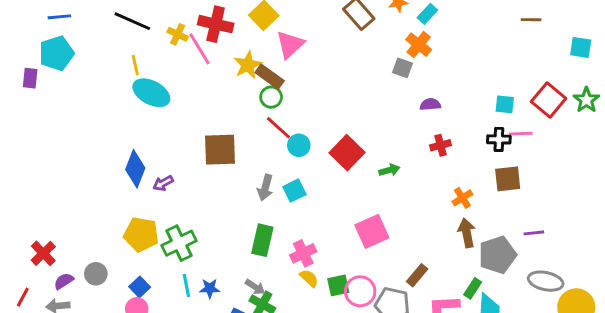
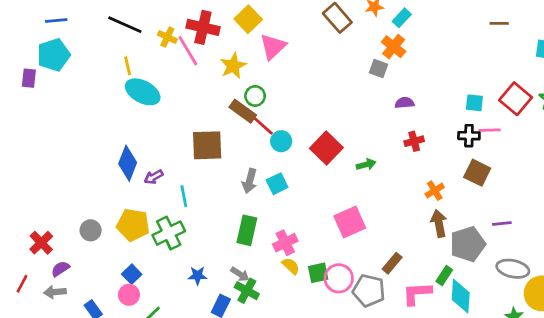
brown rectangle: (270, 77) -> (243, 111), moved
brown square: (508, 179) -> (477, 173), turned 32
gray circle: (96, 274) -> (91, 230), moved
cyan line: (186, 285) -> (184, 196), moved

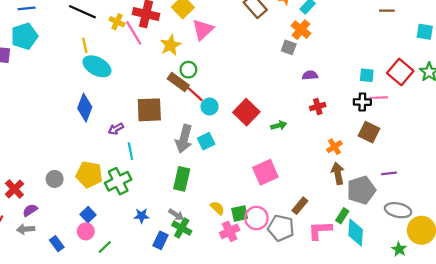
blue diamond: (128, 163) -> (85, 108), moved
purple arrow: (154, 177) -> (116, 129), moved
gray arrow: (250, 181) -> (184, 139), size x1.4
pink cross: (285, 243) -> (230, 231), moved

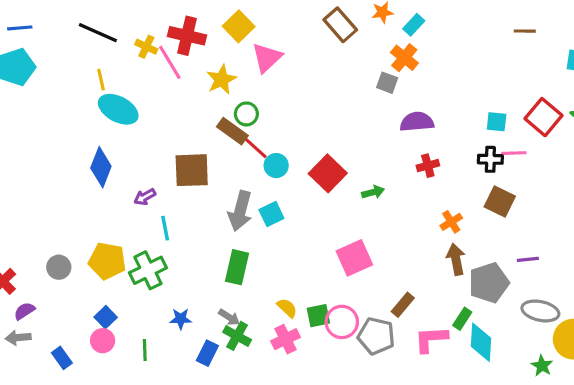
purple semicircle: (310, 75) -> (417, 122), size x1.5
pink cross: (230, 231) -> (286, 339), moved
green line: (105, 247) -> (145, 350), moved, turned -48

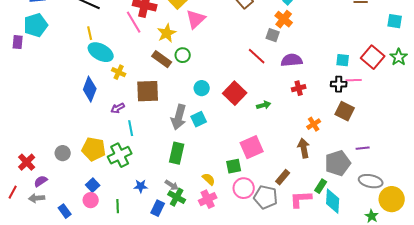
yellow cross: (146, 47) -> (119, 72), moved
brown rectangle: (232, 131) -> (162, 59), moved
red line: (254, 147) -> (257, 56), moved
brown arrow: (456, 259) -> (304, 148), moved
green square: (318, 316) -> (234, 166), moved

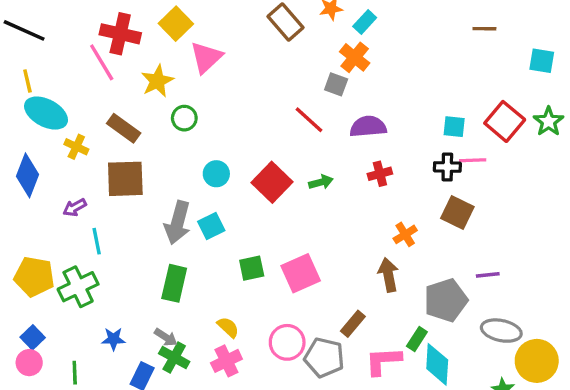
brown rectangle: (162, 59) -> (124, 128), moved
green arrow: (264, 105) -> (321, 182), moved
green square: (234, 166) -> (252, 268), moved

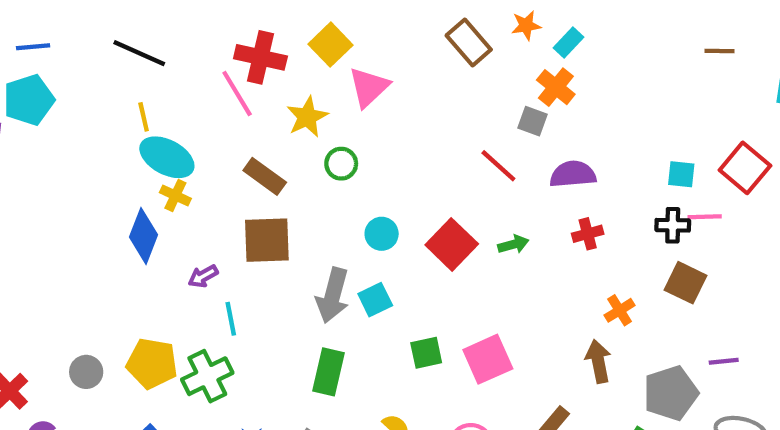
yellow cross: (76, 147) -> (175, 196), moved

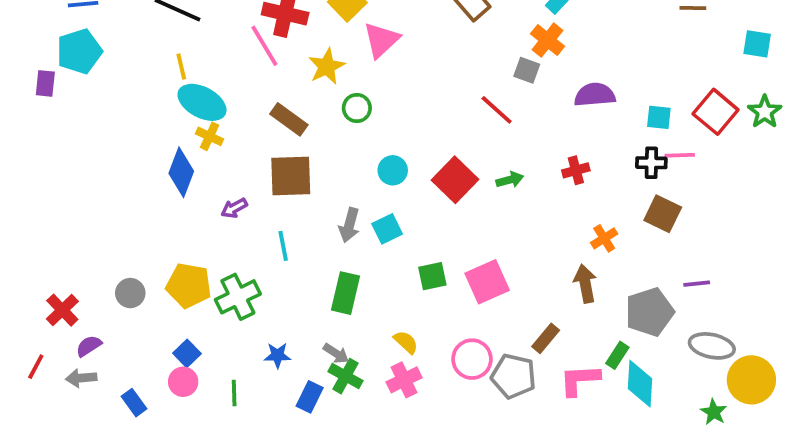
purple semicircle: (573, 174) -> (595, 95), moved
gray arrow: (333, 295) -> (349, 225), size x0.7
cyan line: (231, 319) -> (283, 246), moved

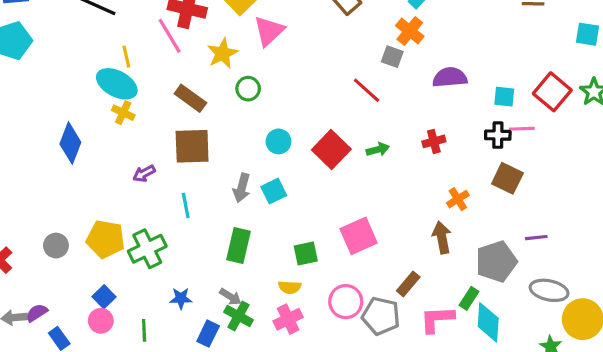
yellow line: (181, 66) -> (126, 57), moved
blue diamond: (181, 172) -> (70, 143), moved
green square: (432, 276) -> (306, 254), moved
yellow semicircle: (406, 342) -> (290, 287), turned 140
purple semicircle: (89, 346) -> (37, 313), moved

